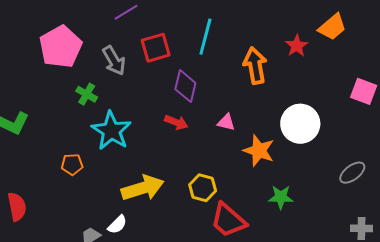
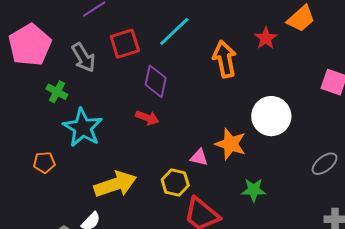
cyan line: (205, 37) -> (174, 31), turned 33
pink triangle: (226, 122) -> (199, 157), moved

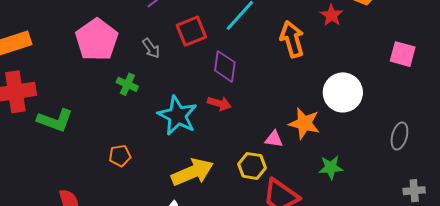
gray arrow: (83, 58) -> (151, 48), size x0.7
cyan star: (83, 128) -> (177, 116), moved
gray ellipse: (325, 164) -> (399, 136), turned -32

